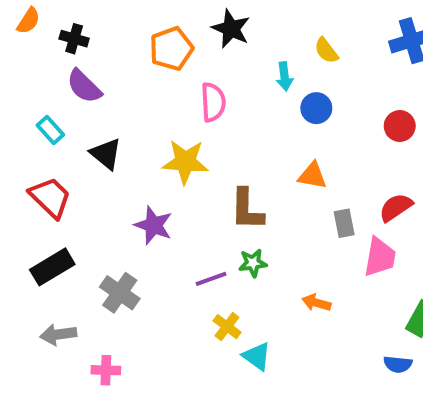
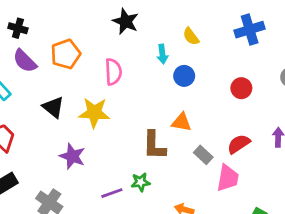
orange pentagon: (171, 49) -> (66, 54), moved
black triangle: (106, 154) -> (53, 107), moved
brown L-shape: (247, 209) -> (154, 145), moved
gray rectangle: (344, 223) -> (203, 155), turned -36

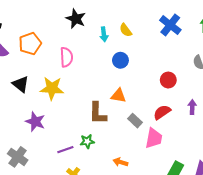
blue cross: (250, 30) -> (170, 25), turned -35
cyan arrow: (162, 54) -> (104, 34), moved
red circle: (241, 88) -> (168, 80), moved

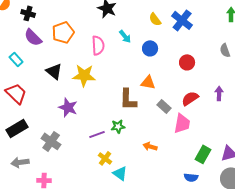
blue cross: (170, 25) -> (182, 20), moved
cyan arrow: (104, 34) -> (125, 36), moved, turned -32
red circle: (168, 80) -> (187, 62), moved

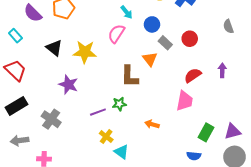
pink semicircle: (98, 45) -> (116, 34), moved, turned -144
orange triangle: (148, 82) -> (150, 59), turned 42
gray rectangle: (164, 106) -> (165, 43), moved

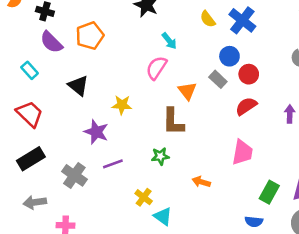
blue circle: (152, 24) -> (229, 56), moved
yellow star: (85, 52) -> (122, 105), moved, size x0.7
orange triangle: (150, 59) -> (187, 91), moved
red semicircle: (193, 75) -> (246, 106), moved
purple line: (98, 112) -> (113, 164), moved

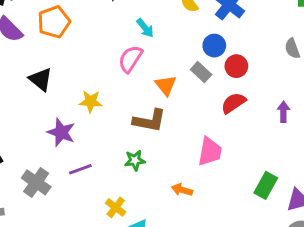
brown L-shape: (173, 122) -> (150, 121), turned -80
pink trapezoid: (242, 152) -> (210, 152), moved
green rectangle: (269, 192) -> (266, 185), moved

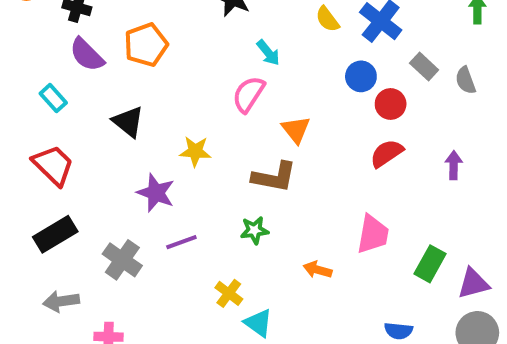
gray rectangle: (201, 72) -> (424, 67), moved
pink trapezoid: (210, 152) -> (373, 234), moved

